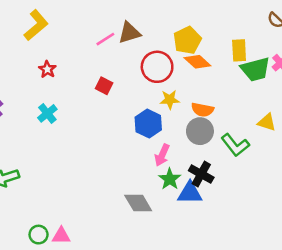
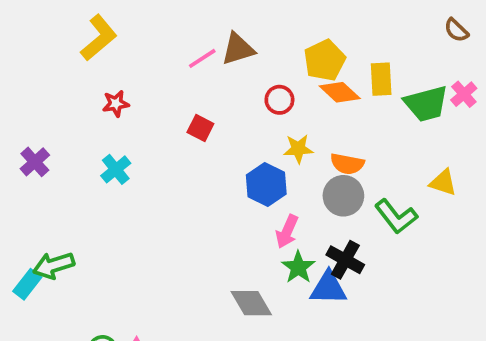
yellow rectangle: (239, 50) -> (381, 79), moved
red circle: (157, 67) -> (279, 100), size x0.6
red star: (47, 69) -> (116, 104), turned 30

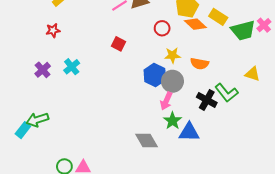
yellow rectangle: (381, 79) -> (218, 17), turned -54
red star: (116, 104) -> (53, 30), moved
purple cross: (35, 162) -> (43, 70), moved
gray circle: (343, 196) -> (172, 81), moved
black cross: (345, 260) -> (207, 100), moved

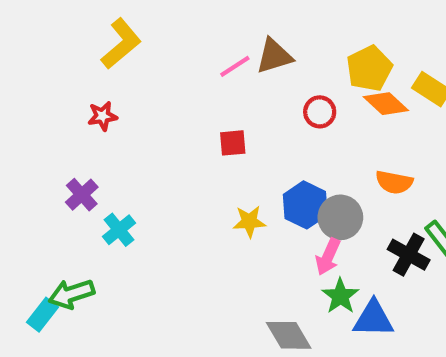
red square: (118, 44) -> (233, 143), turned -32
yellow star: (172, 55) -> (249, 222), moved
cyan cross: (72, 67) -> (119, 230), moved

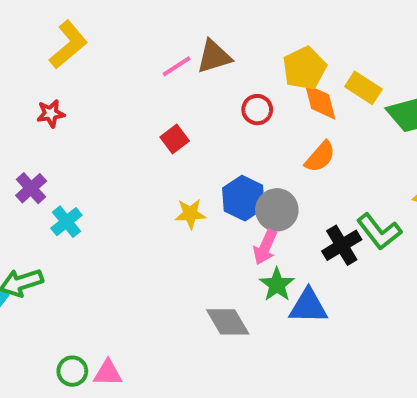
orange diamond: (386, 104) -> (320, 102), turned 33
red square: (233, 143) -> (175, 139), turned -32
orange semicircle: (394, 182) -> (320, 157), moved, turned -60
black cross: (409, 255) -> (342, 245), turned 30

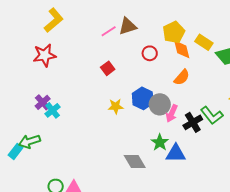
red star: (51, 113) -> (45, 55), size x1.6
purple cross: (31, 188) -> (43, 102), moved
pink arrow: (265, 247) -> (172, 113), moved

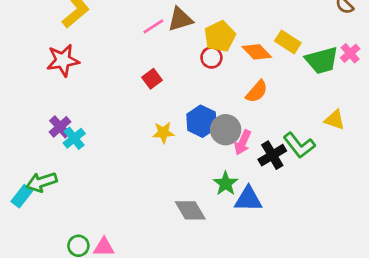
yellow pentagon: (174, 32) -> (220, 36), moved
orange diamond: (182, 49) -> (257, 52), turned -30

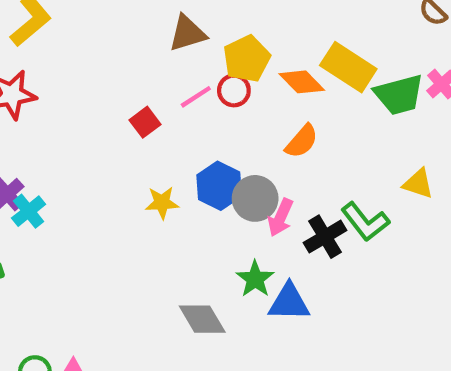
pink line: (153, 26) -> (196, 97), moved
yellow rectangle: (288, 42) -> (348, 67), size x1.4

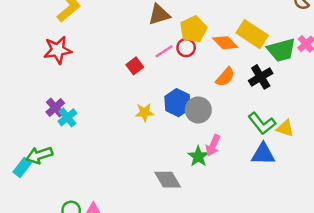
yellow triangle: (418, 184) -> (285, 128), moved
pink arrow: (281, 217) -> (213, 145), moved
black cross: (325, 237) -> (261, 77), moved
blue triangle: (289, 302) -> (263, 154), moved

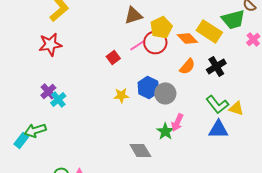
red circle: (186, 48) -> (155, 42), size x1.5
green trapezoid: (281, 50) -> (233, 19), moved

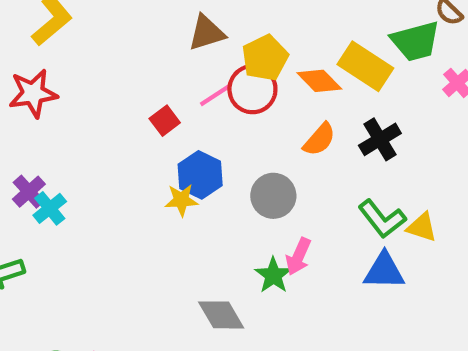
blue hexagon: (148, 87) -> (200, 175), moved

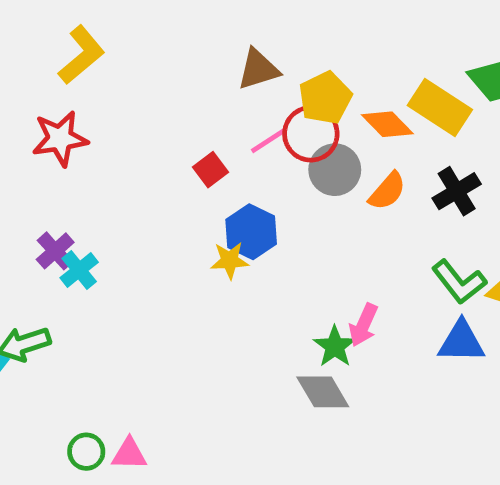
gray circle: (273, 196) -> (335, 170), moved
gray diamond: (221, 315) -> (323, 392), moved

